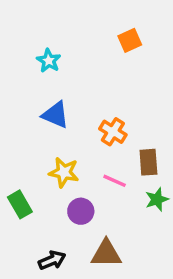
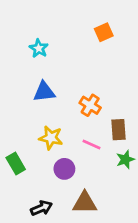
blue triangle: (55, 115) -> (44, 92), turned -30

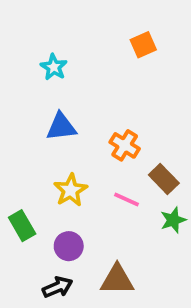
brown rectangle: (119, 130) -> (164, 179), turned -40
yellow star: (51, 138) -> (71, 190), turned 30
purple circle: (64, 169) -> (69, 246), moved

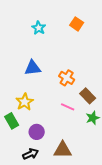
orange square: (143, 45) -> (77, 24), turned -32
cyan star: (54, 67) -> (39, 28), moved
yellow star: (71, 190) -> (25, 102), moved

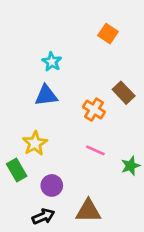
cyan star: (39, 28) -> (52, 62), moved
brown rectangle: (88, 96) -> (124, 93), moved

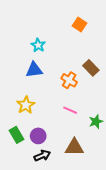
green rectangle: (17, 170) -> (17, 135), moved
brown triangle: (88, 211) -> (74, 147), moved
black arrow: (43, 216) -> (42, 156), moved

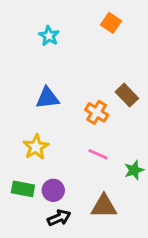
orange square: (79, 25) -> (111, 23), moved
cyan star: (38, 45) -> (49, 36), moved
green rectangle: (17, 135) -> (23, 189), turned -49

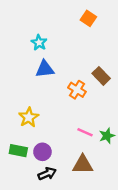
cyan star: (49, 36) -> (39, 43), moved
blue triangle: (47, 98) -> (45, 69), moved
pink line: (98, 154) -> (85, 132), moved

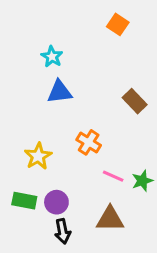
orange cross: (77, 90) -> (89, 142), moved
black arrow: (47, 174) -> (63, 231), turned 102

